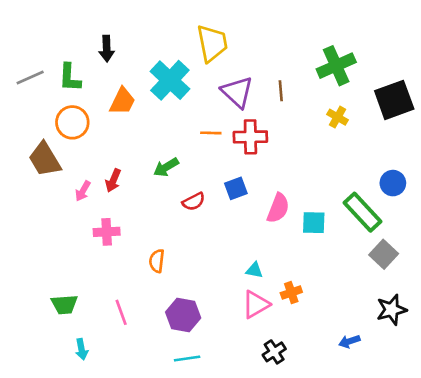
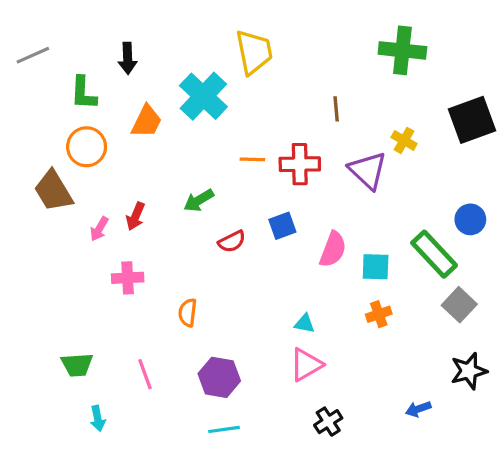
green cross: (336, 66) -> (402, 50), moved, turned 30
gray line: (30, 78) -> (33, 55), moved
purple triangle: (237, 92) -> (368, 170), moved
orange cross: (291, 293) -> (379, 314), moved

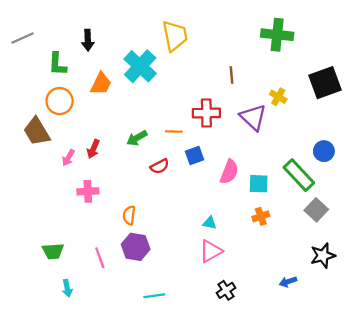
orange line: (252, 159) -> (174, 132), moved
purple hexagon: (219, 377) -> (136, 247), moved

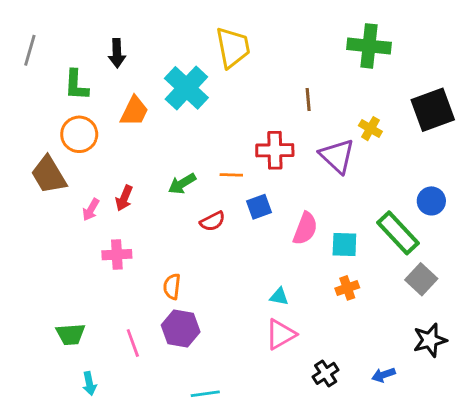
gray line: (23, 38) -> (30, 50), turned -50
black cross: (226, 290) -> (326, 373), moved

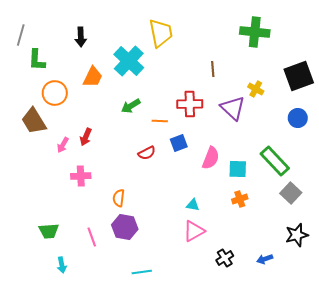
green L-shape: (76, 85) -> (37, 60), moved
green arrow: (182, 184) -> (131, 106), moved
blue circle: (431, 201) -> (298, 118), moved

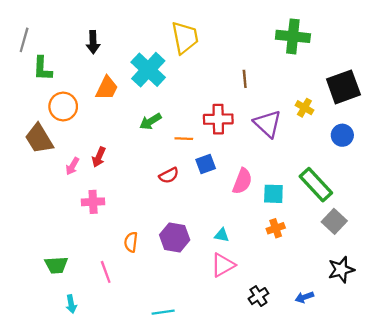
yellow cross: (256, 89) -> (304, 108), moved
orange semicircle: (119, 198) -> (131, 242), moved
purple hexagon: (125, 227) -> (175, 237), moved

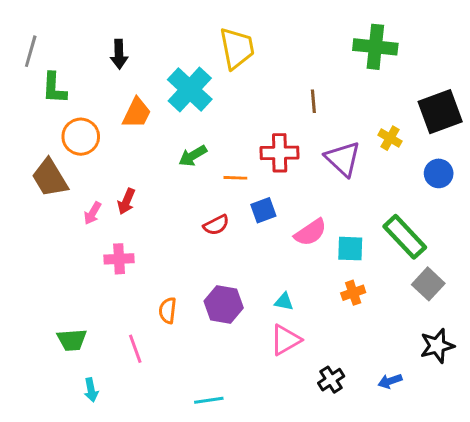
pink semicircle: (242, 181) -> (310, 232), turned 35

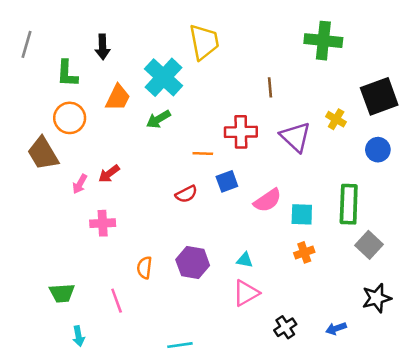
green L-shape: (54, 88) -> (67, 74), moved
green arrow: (193, 156) -> (158, 119), moved
red arrow: (126, 201) -> (109, 174), turned 30
green rectangle: (405, 237) -> (349, 204), turned 45

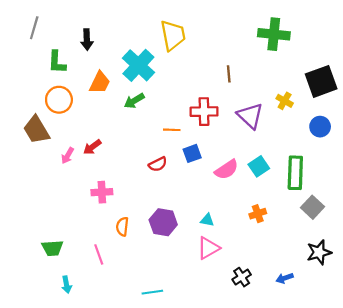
gray line: (26, 44) -> (34, 28), moved
cyan square: (302, 214) -> (259, 166), moved, turned -36
pink cross: (103, 223) -> (102, 192), moved

